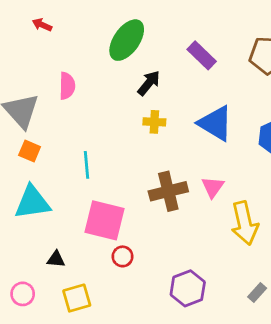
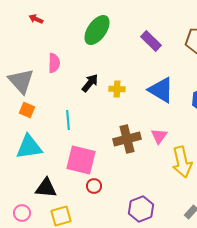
black arrow: (149, 83) -> (90, 83), moved
black triangle: (56, 259) -> (46, 188), size x1.6

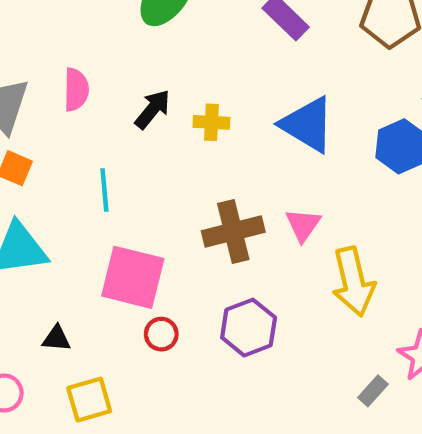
pink semicircle: (54, 63) -> (76, 90), moved
black triangle: (46, 188) -> (56, 338), size x0.6
purple hexagon: (141, 209) -> (249, 328), moved

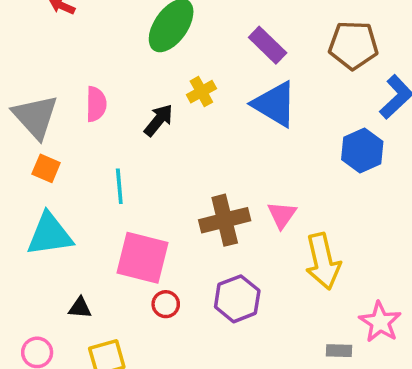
yellow cross: (211, 122) -> (201, 92), moved, turned -32
blue triangle: (307, 125) -> (275, 104), moved
gray rectangle: (373, 391) -> (339, 351), turned 50

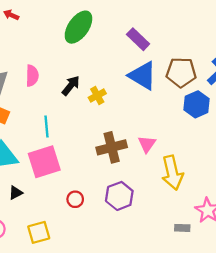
brown pentagon: (353, 45) -> (181, 72), moved
yellow cross: (201, 92) -> (97, 96), moved
pink square: (143, 258) -> (44, 162), moved, turned -32
black triangle: (80, 308) -> (16, 193), moved, turned -32

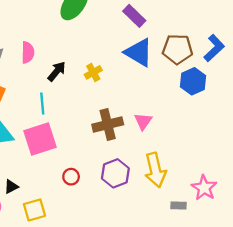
black arrow: (71, 86) -> (57, 71), moved
yellow arrow: (172, 173) -> (155, 170), moved
black triangle: (16, 193) -> (11, 187), moved

